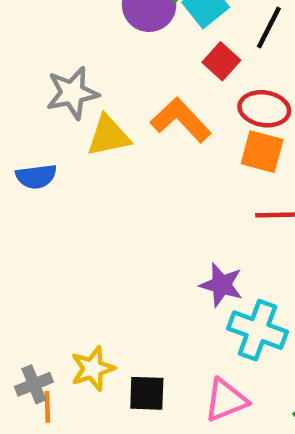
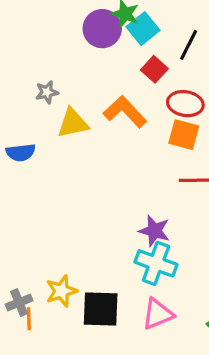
gray star: (72, 93) -> (47, 92), size x0.6
cyan cross: (258, 330) -> (156, 263), moved
black square: (147, 393) -> (101, 309), size x1.4

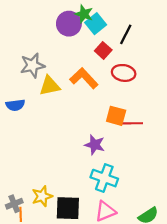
gray star: (47, 92) -> (32, 65), size x1.6
orange square: (184, 135) -> (116, 116), moved
purple star: (154, 231) -> (95, 145), moved

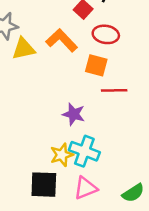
orange square: (116, 116) -> (96, 65), moved
yellow star: (42, 196) -> (62, 155), moved

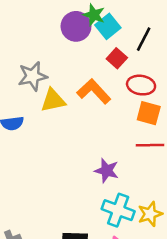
orange square: (96, 65) -> (149, 113), moved
yellow star: (62, 155) -> (150, 214), moved

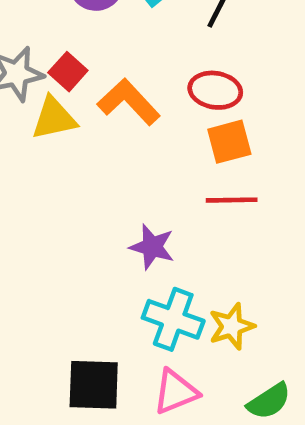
red square: (117, 58) -> (68, 72), moved
orange square: (149, 113) -> (229, 142), turned -30

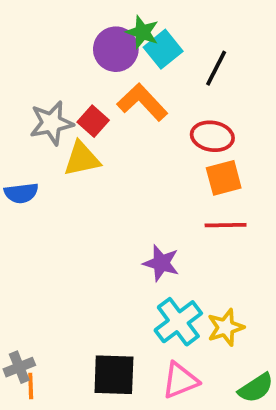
orange L-shape: (129, 102) -> (142, 102), moved
cyan cross: (173, 319) -> (178, 322), turned 33

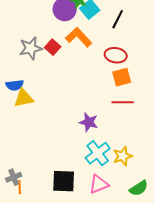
yellow triangle: (82, 159) -> (24, 98), moved

